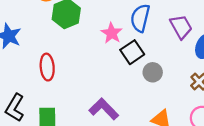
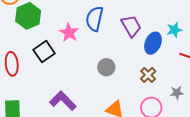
black square: (132, 52) -> (44, 52), moved

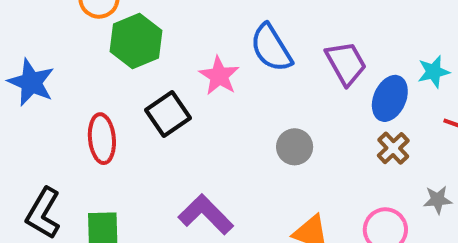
blue semicircle: (95, 19) -> (271, 48), turned -45
brown cross: (148, 75) -> (393, 148), moved

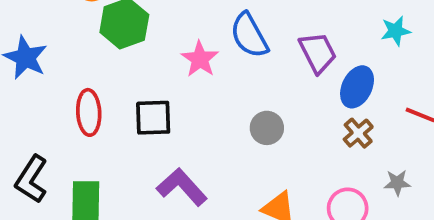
cyan star: (434, 72) -> (396, 31), moved
black square: (168, 114) -> (153, 118), moved, turned 30

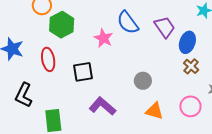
red ellipse: (89, 112) -> (48, 59), moved
gray circle: (267, 128) -> (143, 81), moved
black L-shape: (31, 179) -> (24, 95), moved

